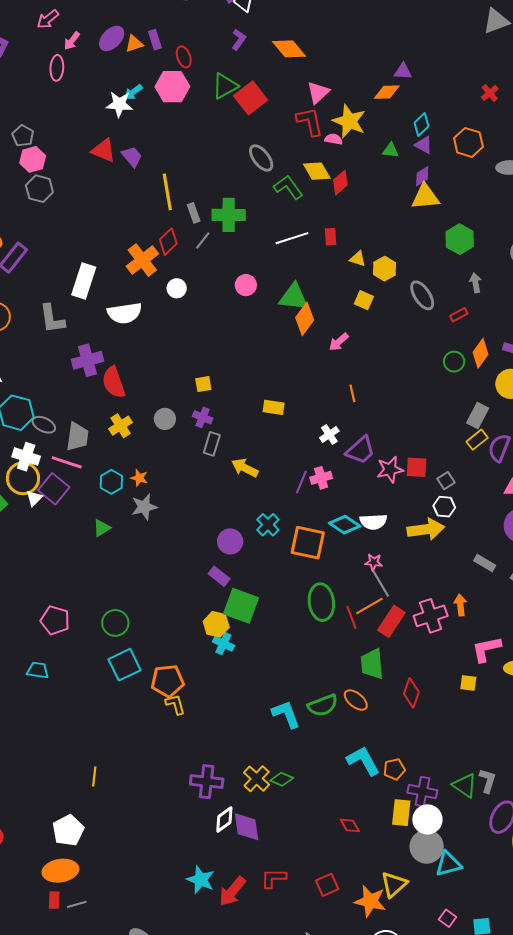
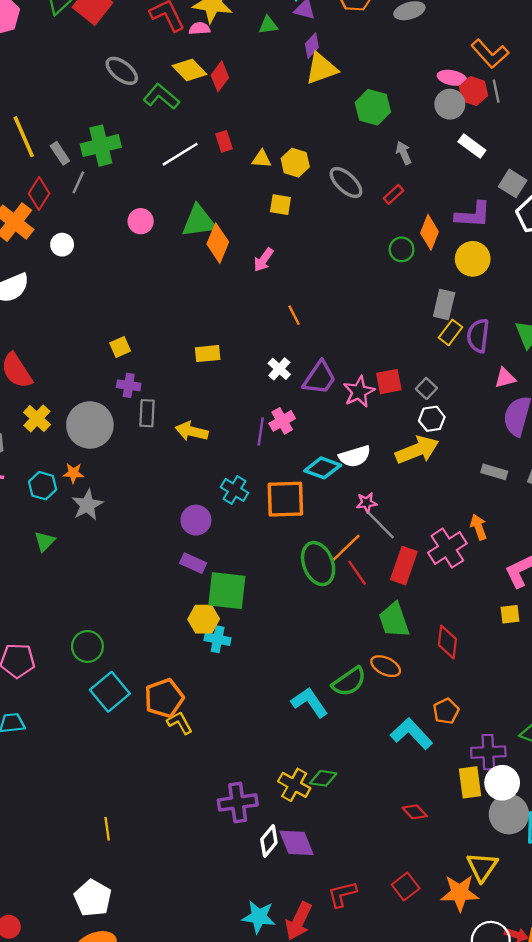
gray circle: (165, 419) -> (90, 425), moved, size x1.8
orange line: (369, 606) -> (346, 548), moved
orange pentagon: (394, 769) -> (446, 711), moved

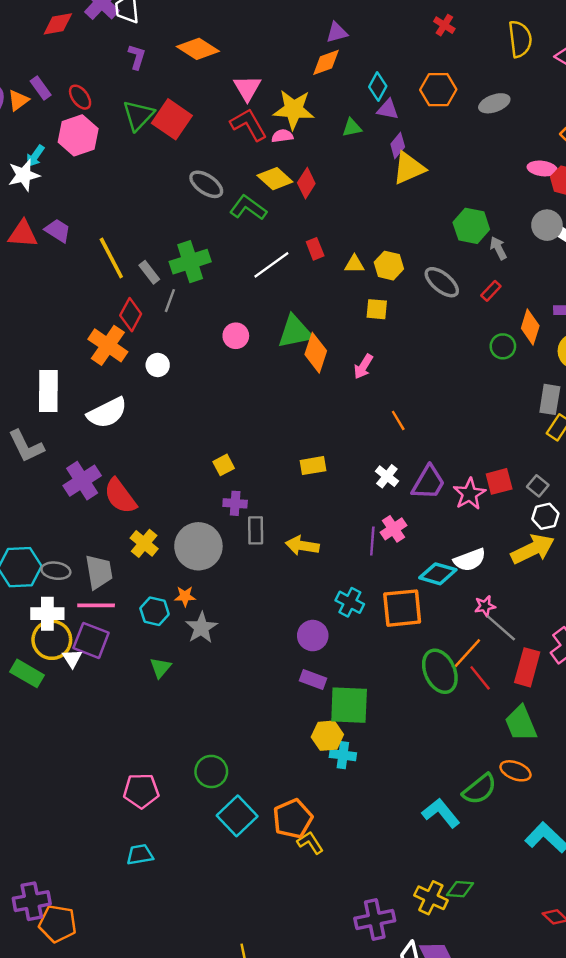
gray circle: (450, 104) -> (547, 225), moved
green hexagon: (373, 107) -> (471, 226), moved

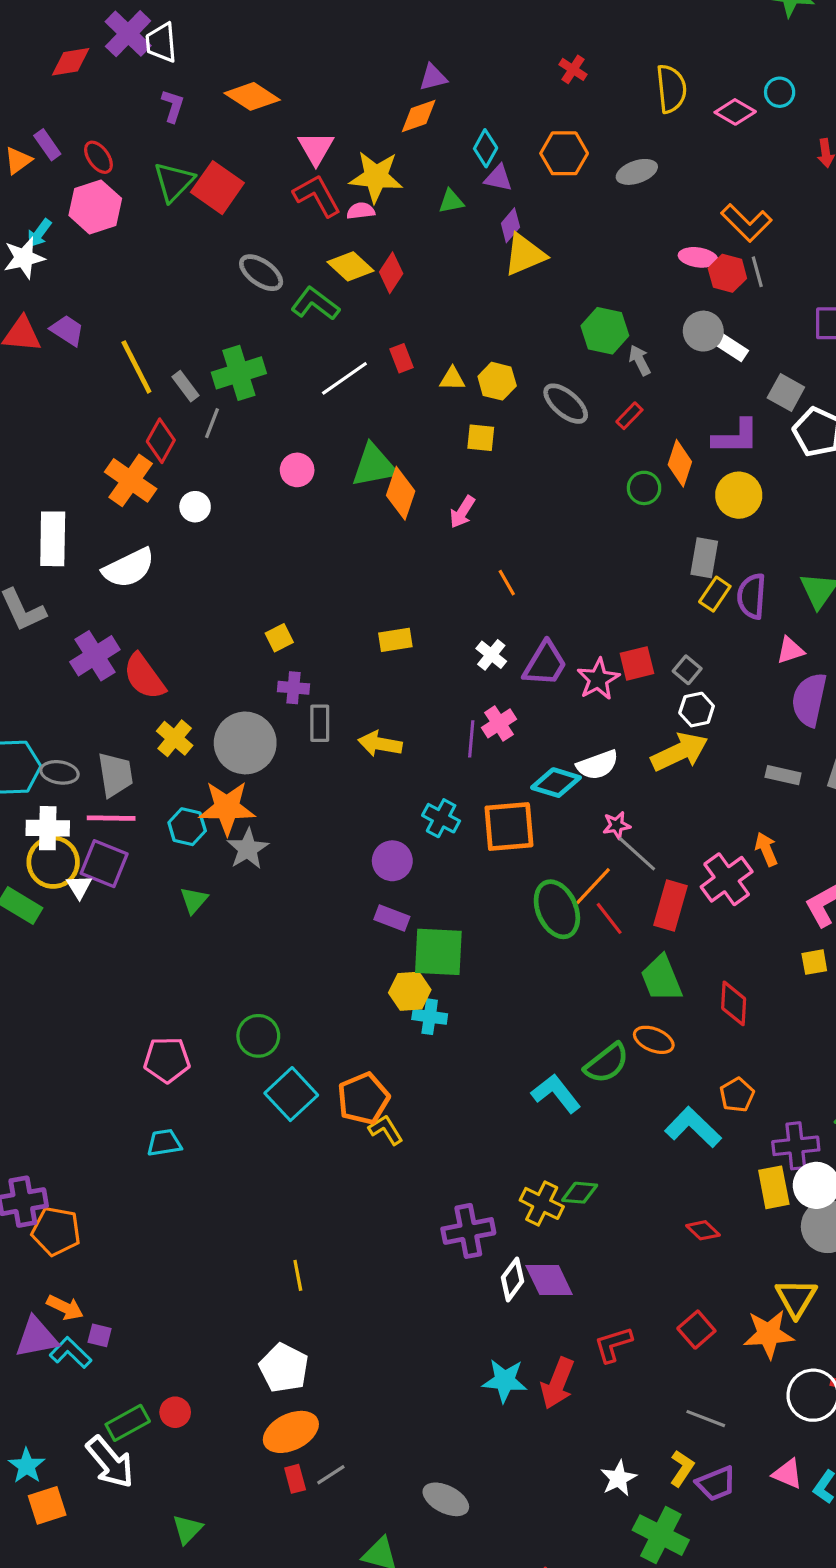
orange star: (185, 596) -> (227, 808), size x2.0

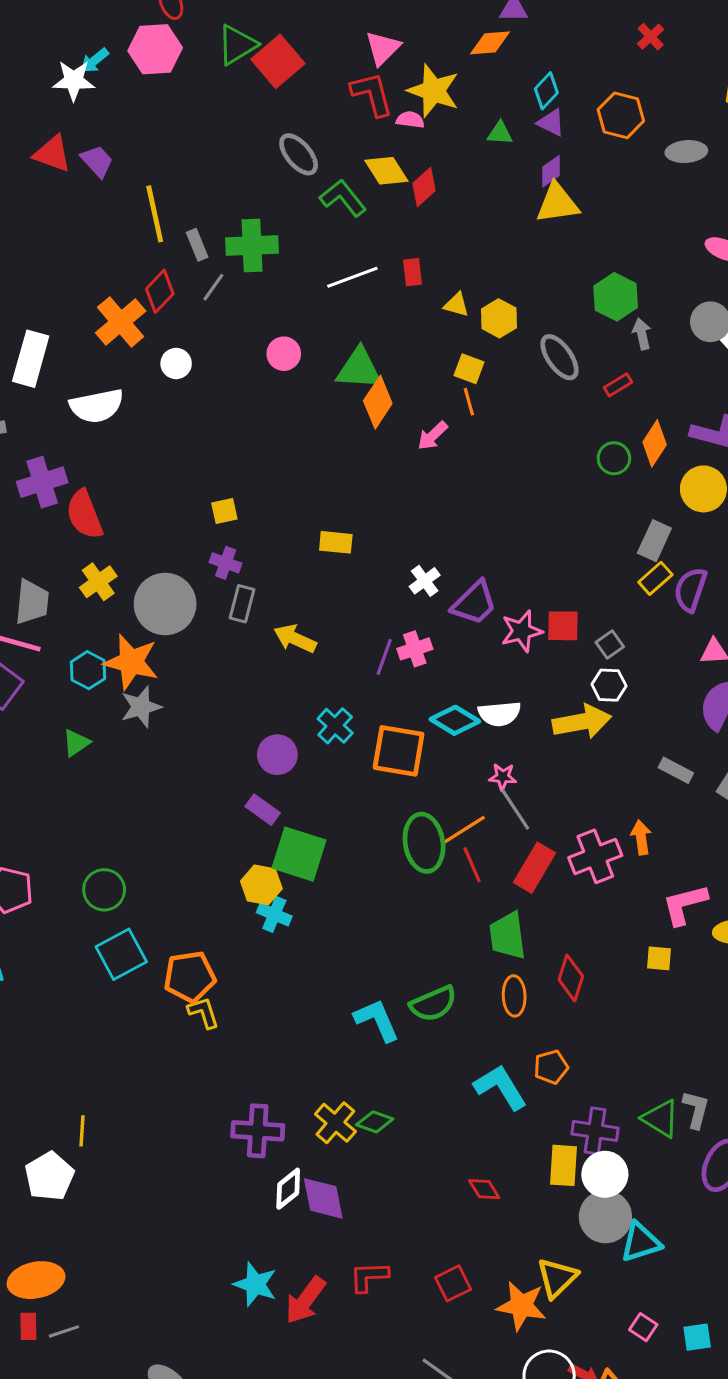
orange line: (507, 583) -> (469, 402), moved
orange ellipse: (654, 1040) -> (514, 996), moved, turned 51
white pentagon: (284, 1368) -> (49, 1176), moved

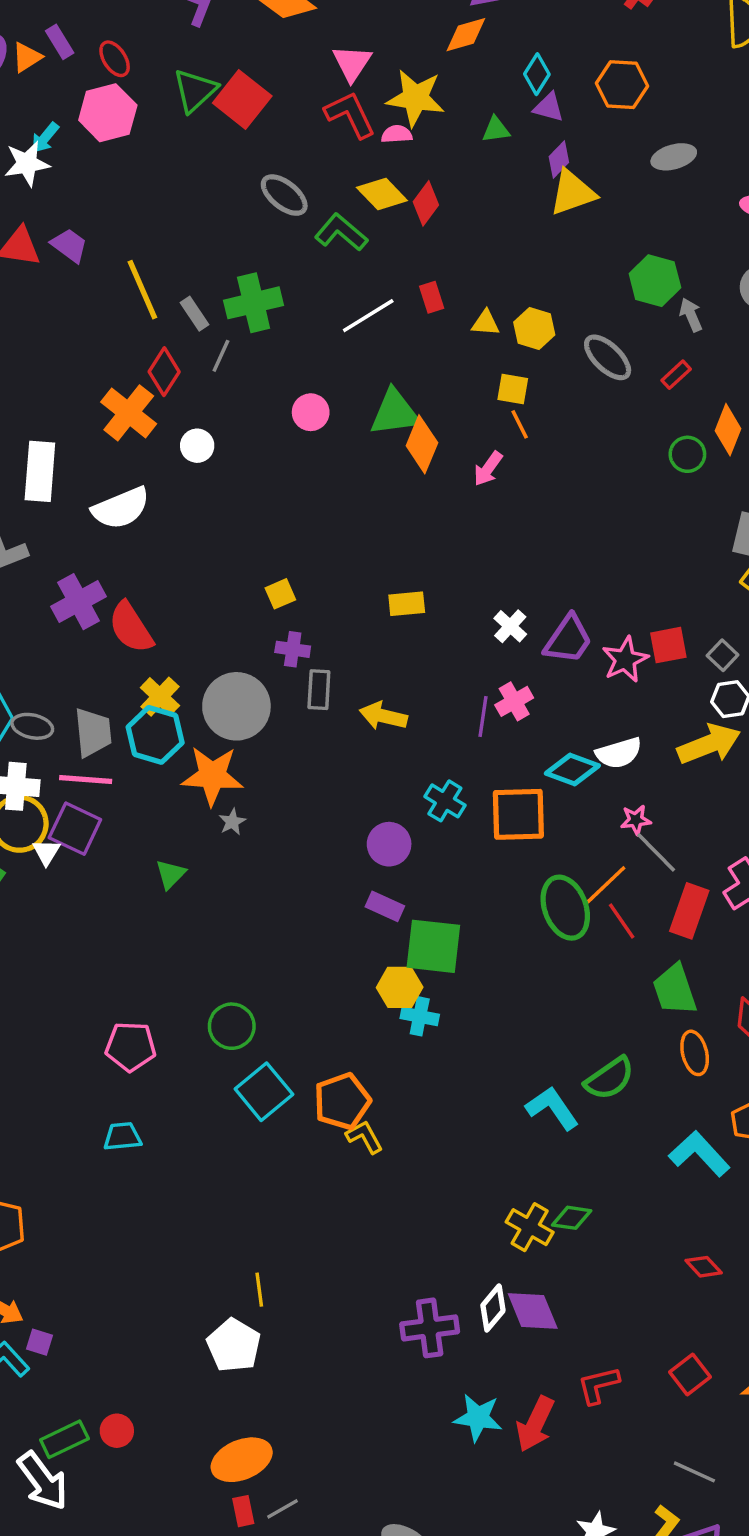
gray ellipse: (686, 152) -> (674, 157), moved
cyan hexagon: (88, 670) -> (155, 735), moved, size x1.4
gray star: (141, 707) -> (232, 822), size x0.6
purple cross: (258, 1131) -> (430, 1328), moved

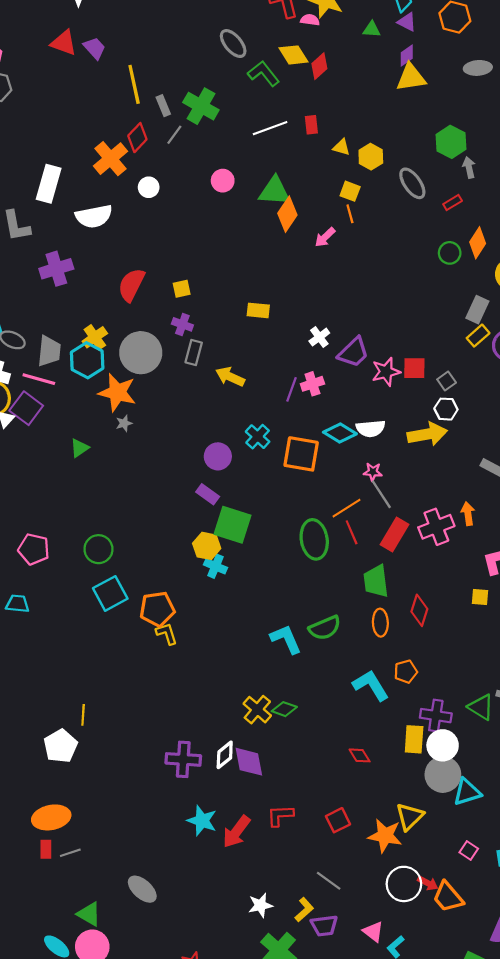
green cross: (254, 303) -> (201, 106), turned 32
red semicircle: (131, 627) -> (131, 285), moved, turned 48
green ellipse: (565, 908) -> (314, 539), moved

